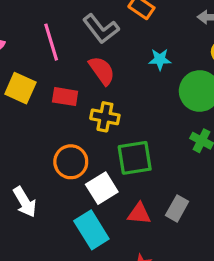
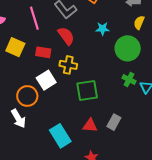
orange circle: (71, 162) -> (27, 96), moved
white square: (102, 188) -> (46, 80), moved

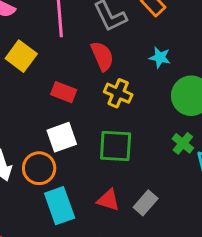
red rectangle: (43, 52) -> (64, 92), moved
yellow cross: (68, 65) -> (118, 93), moved
white square: (46, 80) -> (62, 137), moved
orange circle: (27, 96) -> (39, 168), moved

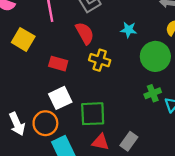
green cross: (183, 143) -> (153, 93), turned 35
green square: (116, 146) -> (93, 114), moved

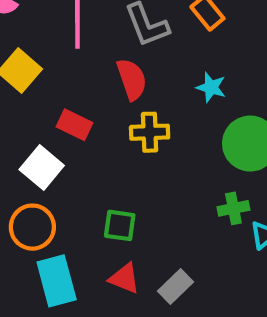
yellow cross: (100, 60) -> (150, 132), turned -30
white square: (60, 98) -> (42, 168), moved, turned -35
green square: (93, 114) -> (120, 225), size x0.7

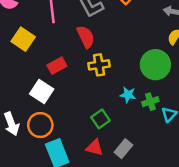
cyan star: (211, 87) -> (128, 95), moved
red rectangle: (75, 125) -> (57, 66), turned -48
green square: (120, 225) -> (101, 119), moved, turned -36

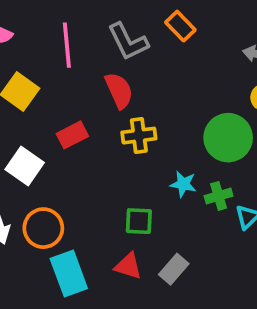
white square: (42, 91) -> (25, 166), moved
green square: (101, 119) -> (139, 221), turned 36

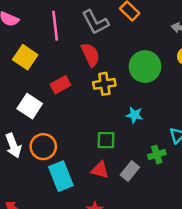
green circle: (228, 138) -> (145, 67), moved
green cross: (219, 196) -> (157, 155), moved

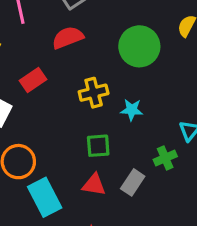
red semicircle: (90, 55) -> (68, 38), turned -80
yellow cross: (104, 84) -> (94, 93), moved

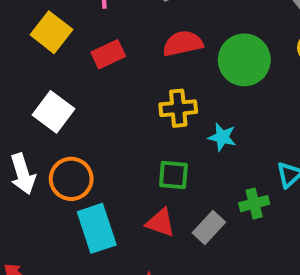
red semicircle: (68, 38) -> (183, 43), moved
red rectangle: (33, 80) -> (108, 54), moved

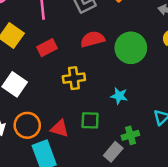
yellow cross: (178, 108) -> (74, 78), moved
green cross: (254, 204) -> (130, 135), moved
red triangle: (160, 223) -> (60, 129), moved

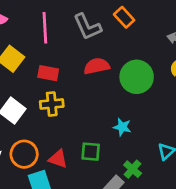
red rectangle: (47, 48) -> (48, 73), turned 36
yellow cross: (74, 78) -> (52, 104), moved
green cross: (130, 135) -> (133, 169), turned -35

